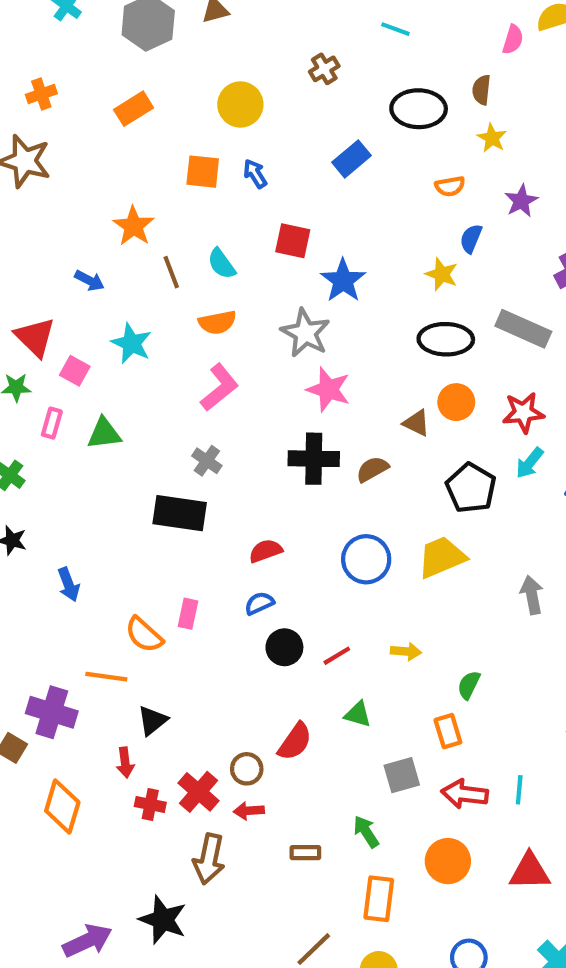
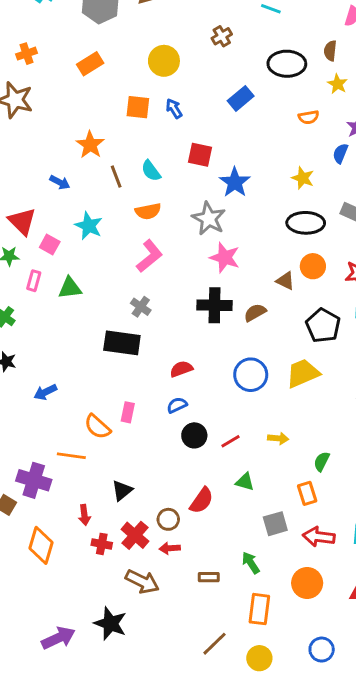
blue semicircle: (471, 239) -> (340, 153), moved
blue arrow: (69, 584) -> (45, 392), turned 85
black triangle: (152, 721) -> (122, 490), moved
brown arrow: (209, 859) -> (142, 582), turned -76

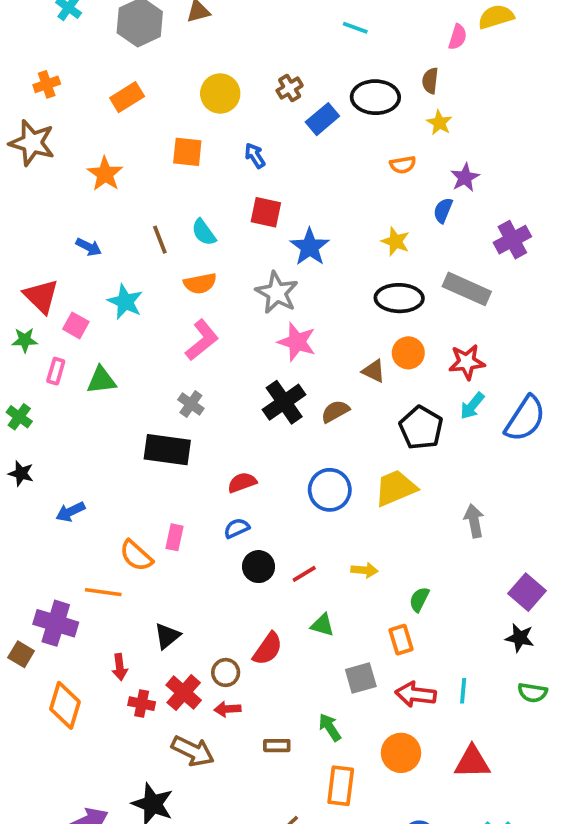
brown cross: (222, 36) -> (290, 88), moved
blue rectangle: (241, 98) -> (322, 119), moved
blue arrow: (174, 109) -> (255, 156), moved
orange star: (90, 145) -> (105, 174), moved
black cross: (215, 305) -> (284, 402), turned -36

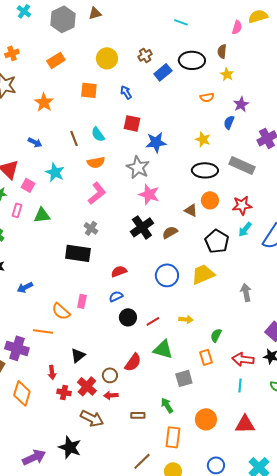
blue star: (310, 247) -> (156, 142), turned 30
green triangle: (322, 625) -> (163, 349), size x1.5
red arrow: (416, 694) -> (243, 359), moved

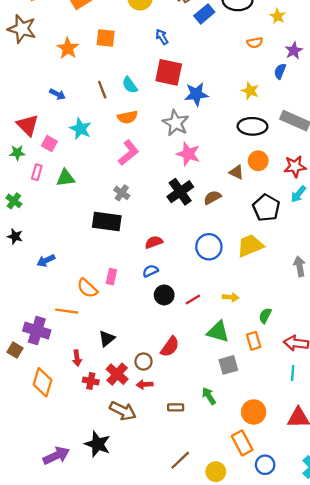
orange square: (89, 90) -> (106, 38), moved
red square: (132, 123) -> (169, 72), size x1.4
green triangle: (163, 349) -> (218, 332), moved
orange rectangle: (173, 437) -> (242, 443), moved, turned -35

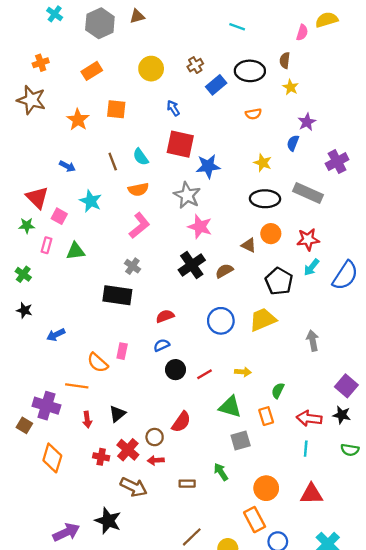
orange semicircle: (255, 43) -> (253, 114), moved
red arrow: (77, 358) -> (87, 420), moved

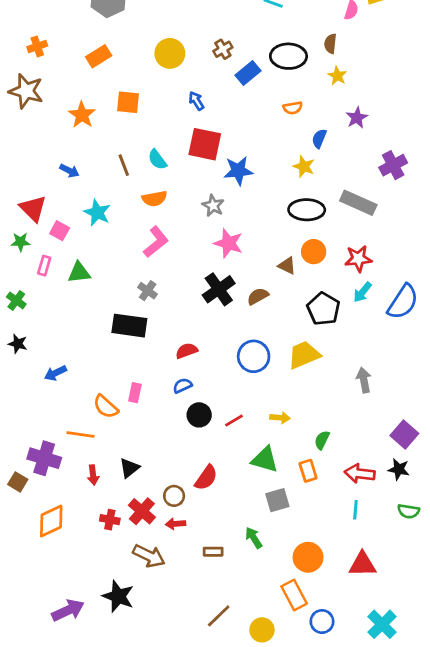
blue semicircle: (293, 143) -> (319, 139), moved
gray star: (187, 195) -> (213, 206), size x0.7
orange diamond: (52, 458) -> (51, 521), turned 48

